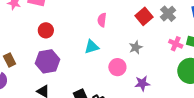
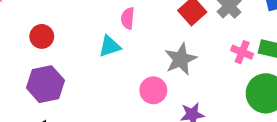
cyan triangle: (92, 47) -> (110, 46), moved
gray star: (136, 47) -> (181, 59), size x1.5

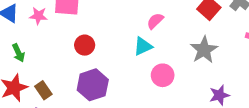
pink semicircle: (128, 18) -> (155, 21), turned 48
pink circle: (153, 90) -> (163, 75), moved

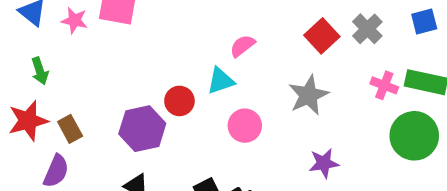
red circle: (85, 45) -> (179, 101), moved

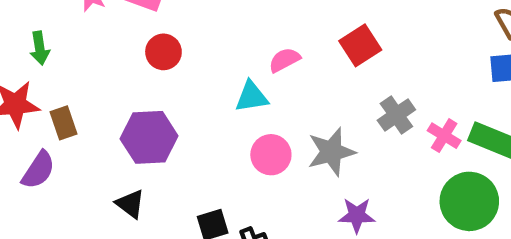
gray cross: (367, 29) -> (396, 115), moved
red square: (322, 36) -> (360, 45), moved
gray star: (309, 95) -> (331, 152), moved
red circle: (179, 101) -> (163, 52), moved

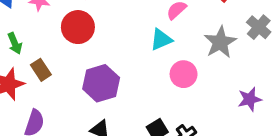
red circle: (163, 52) -> (78, 27), moved, size x1.4
brown rectangle: (64, 123) -> (41, 70), moved
gray star: (331, 152) -> (220, 42), moved

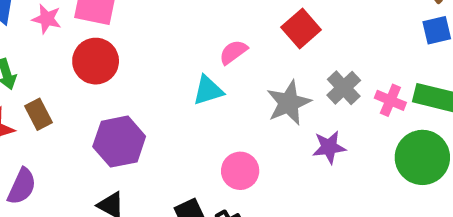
pink circle: (184, 74) -> (240, 171), moved
purple star: (250, 99) -> (329, 147), moved

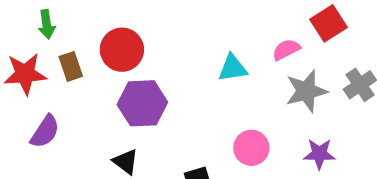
pink semicircle: (233, 52) -> (286, 50), moved
red circle: (96, 61) -> (122, 50), moved
purple star: (329, 147) -> (319, 154), moved

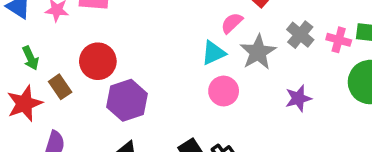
cyan triangle: (233, 68) -> (213, 53), moved
pink circle: (251, 148) -> (224, 91), moved
purple star: (319, 154) -> (298, 98), moved

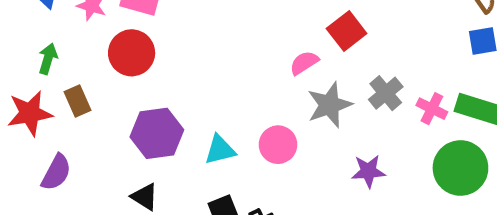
cyan triangle: (213, 53) -> (220, 150), moved
green arrow: (31, 58) -> (48, 59), turned -150
red circle: (98, 61) -> (132, 53), moved

